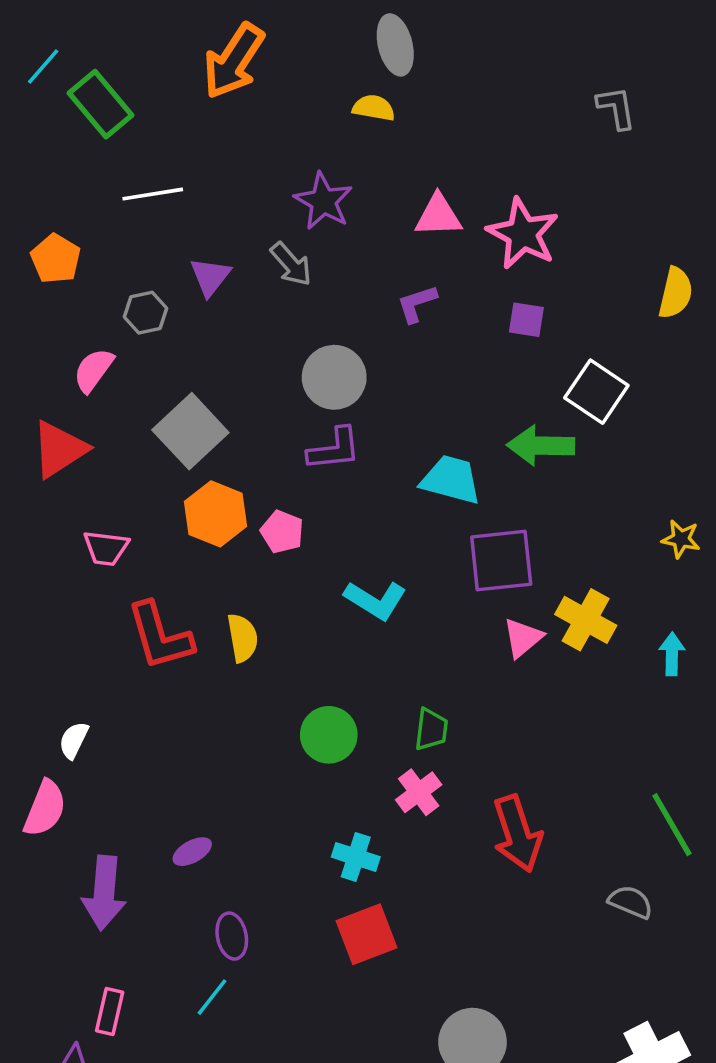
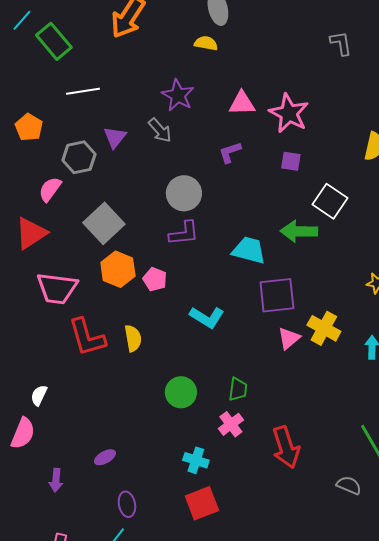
gray hexagon: (146, 313) -> (79, 157), size x1.4
pink trapezoid: (106, 548) -> (57, 288), size x1.6
purple arrow: (104, 893) -> (56, 480), size x0.6

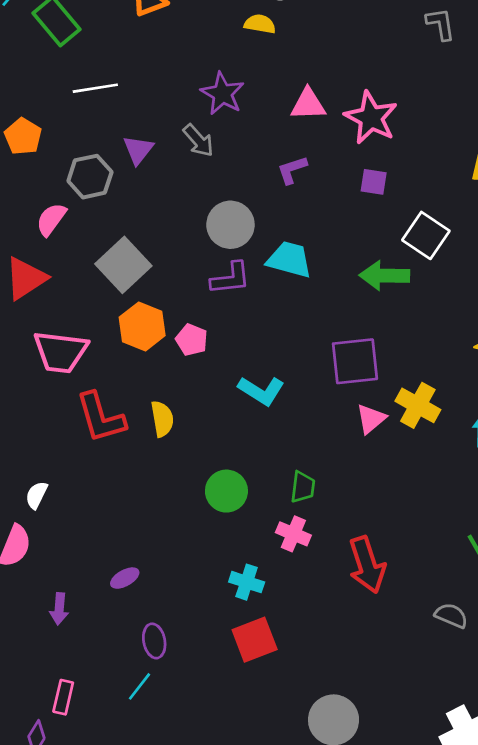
cyan trapezoid: (249, 250) -> (289, 260), moved
pink cross: (231, 424) -> (293, 534), turned -30

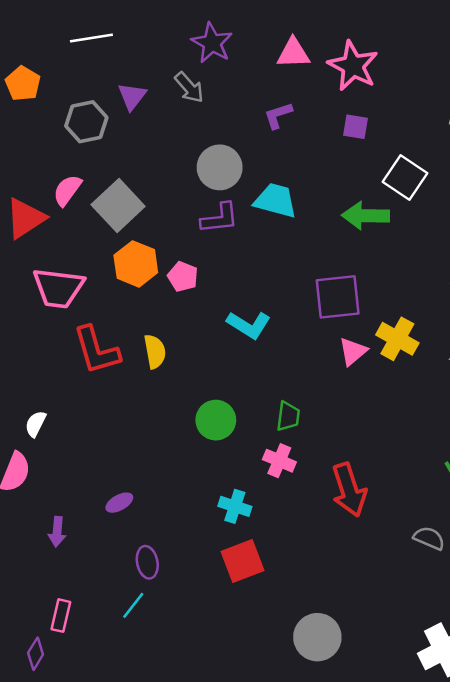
pink semicircle: (51, 219) -> (67, 190), moved

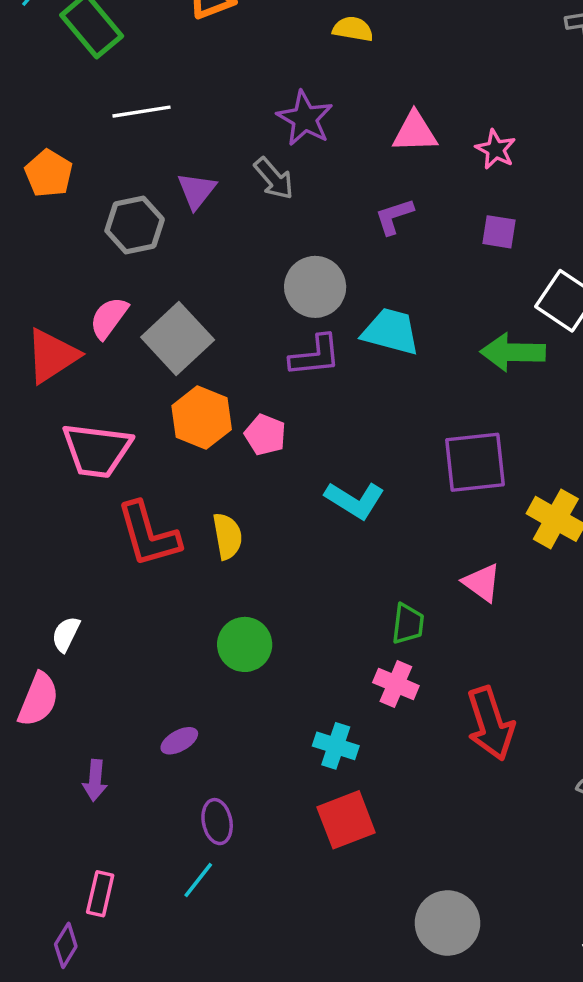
pink star: (353, 66) -> (496, 149), size x0.6
pink triangle: (353, 351) -> (482, 583), moved, turned -44
green circle: (216, 420) -> (245, 644), moved

